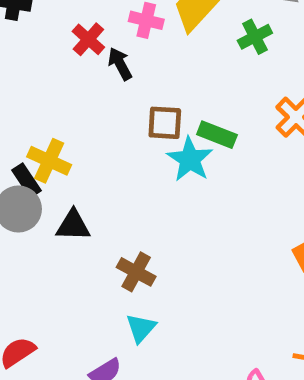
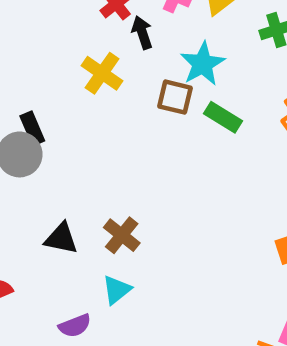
cyan star: (190, 159) -> (203, 64), moved
yellow cross: (49, 161) -> (102, 73), moved
black triangle: (73, 225) -> (61, 239), moved

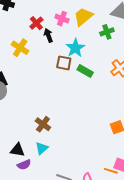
yellow cross: (102, 73) -> (20, 48), moved
black triangle: (61, 239) -> (17, 150), moved

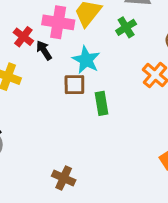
pink cross: (62, 19) -> (58, 22), size x1.5
green rectangle: (85, 71) -> (101, 103), moved, turned 63

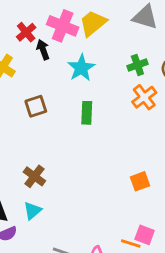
green cross: (126, 27) -> (137, 65), moved
brown square: (74, 85) -> (36, 106), moved, turned -30

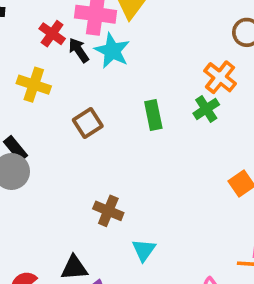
green cross: (137, 65) -> (206, 109), moved
cyan star: (81, 68) -> (112, 51), moved
cyan triangle: (32, 211) -> (144, 250), moved

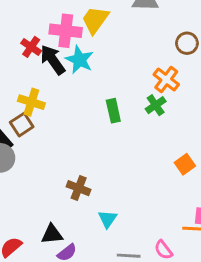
black arrow: (79, 50) -> (53, 60), size x1.5
yellow cross: (34, 85) -> (31, 102), moved
brown square: (88, 123) -> (22, 125), moved

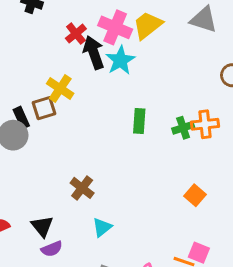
orange cross: (166, 79) -> (205, 124), moved, turned 30
orange square: (185, 164) -> (195, 195), turned -30
black triangle: (52, 234) -> (42, 226), turned 40

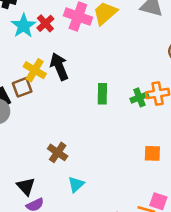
black arrow: (94, 53) -> (59, 67), moved
cyan star: (120, 60) -> (23, 26), moved
orange square: (195, 195) -> (152, 153), turned -36

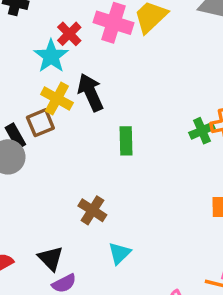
cyan star: (23, 26) -> (51, 56), moved
green rectangle: (102, 94) -> (126, 141), moved

